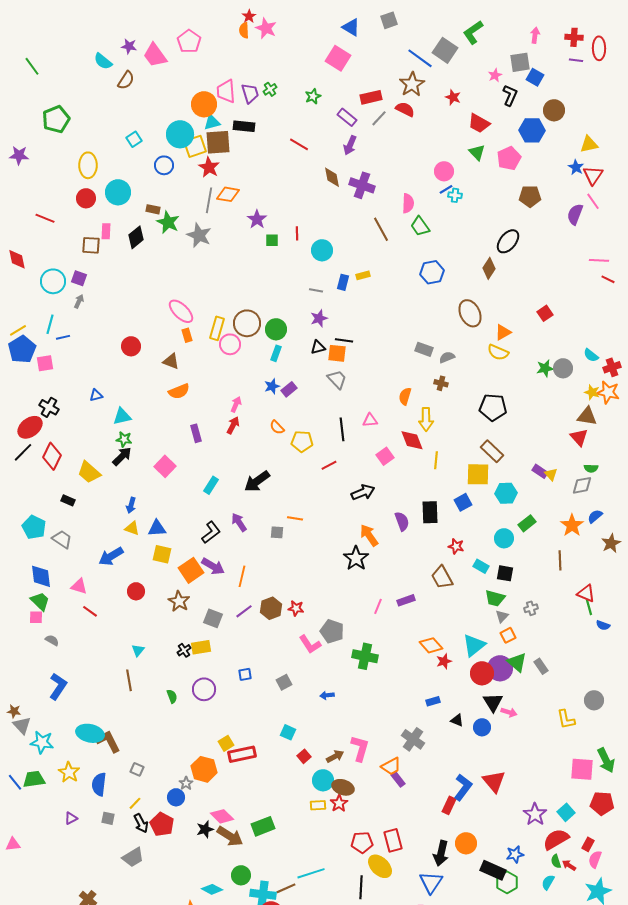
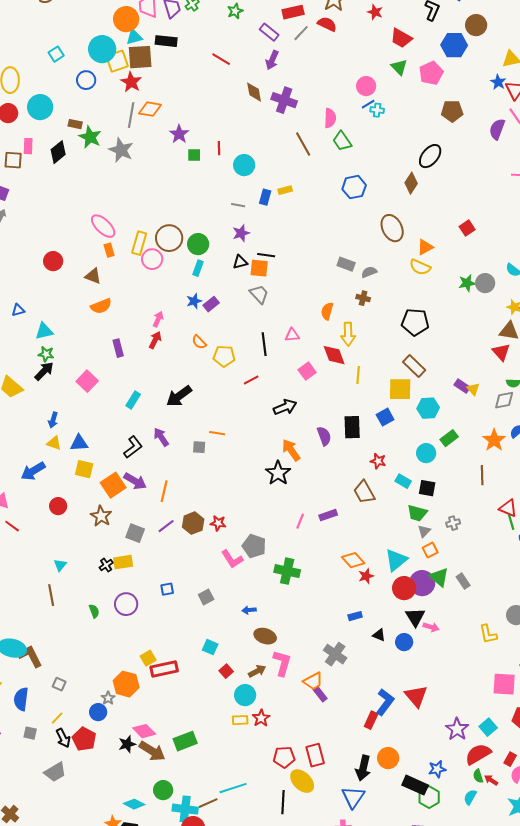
brown ellipse: (343, 787) -> (265, 636), moved

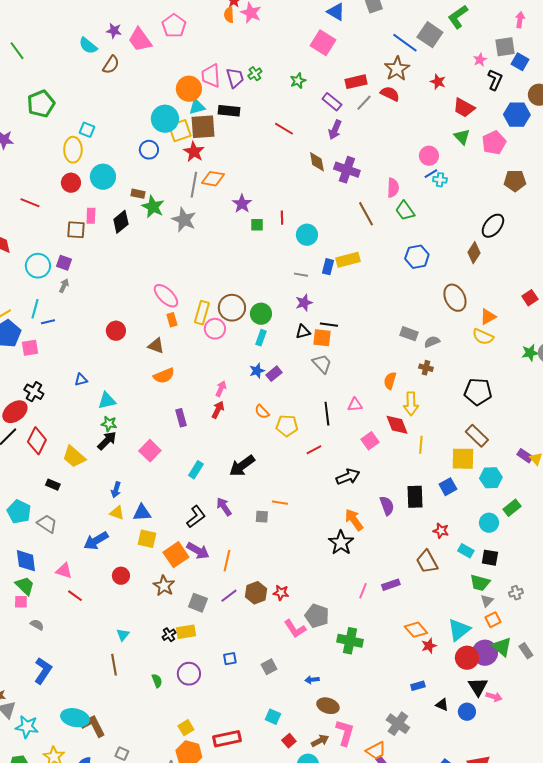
cyan square: (56, 54) -> (87, 130), moved, turned -35
yellow rectangle: (285, 190) -> (348, 260), size x1.6
yellow square: (148, 658) -> (186, 728), moved

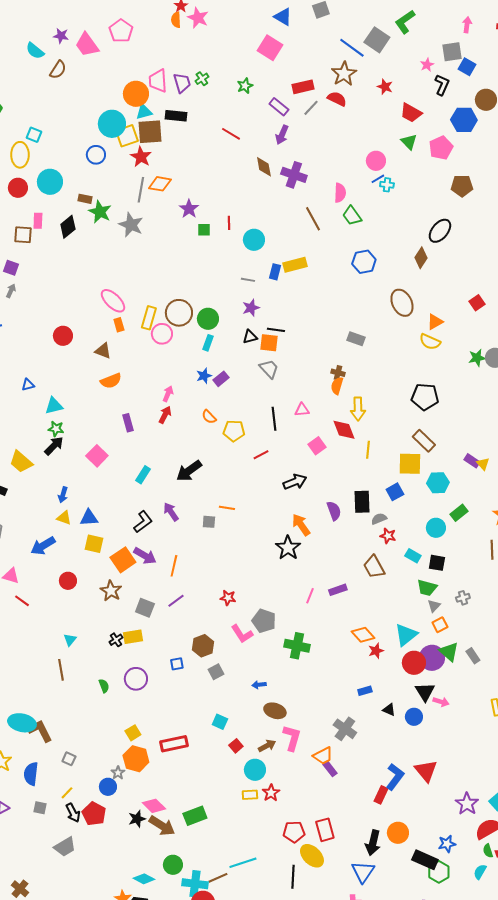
gray semicircle: (432, 342) -> (379, 519), moved
brown cross: (426, 368) -> (338, 373), moved
brown hexagon: (256, 593) -> (203, 646), moved

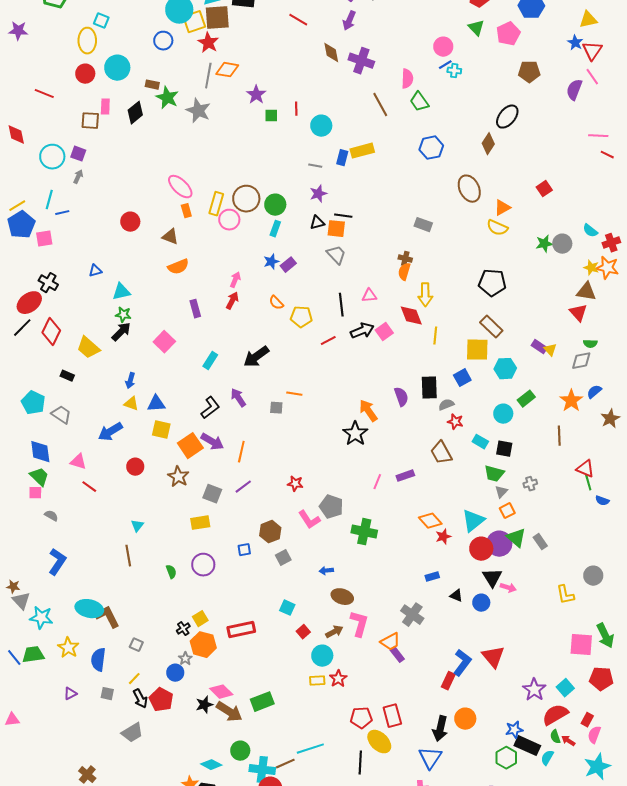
black arrow: (295, 482) -> (362, 331), moved
black cross: (116, 640) -> (183, 629), moved
black rectangle: (425, 860) -> (527, 746), moved

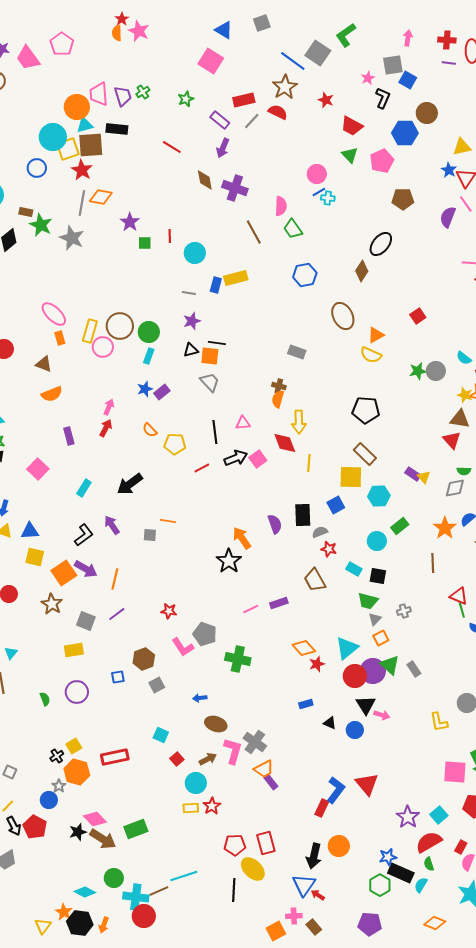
pink line: (377, 482) -> (251, 609), turned 42
gray cross: (412, 615) -> (255, 742), moved
red arrow: (568, 741) -> (318, 895), moved

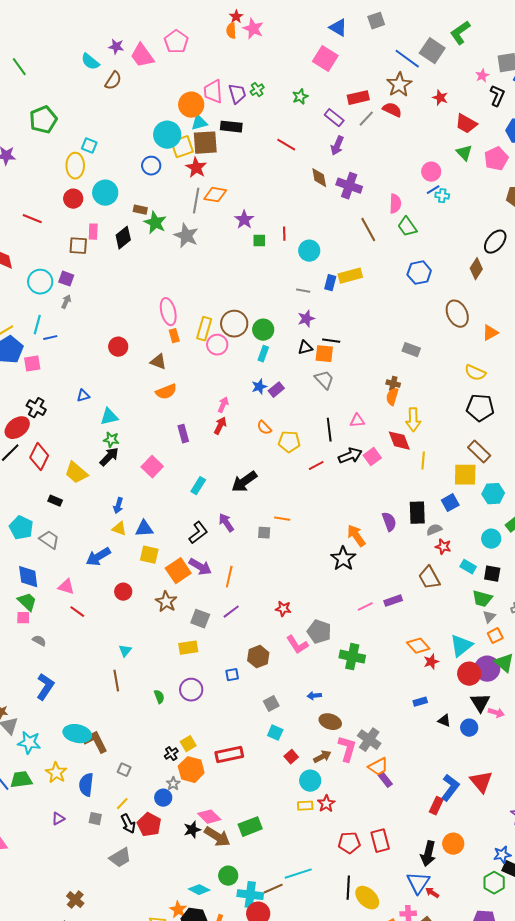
pink ellipse: (54, 314) -> (168, 312), turned 32
yellow semicircle: (371, 355) -> (475, 373), moved
gray square: (157, 685) -> (271, 704), moved
yellow ellipse: (253, 869) -> (367, 898), moved

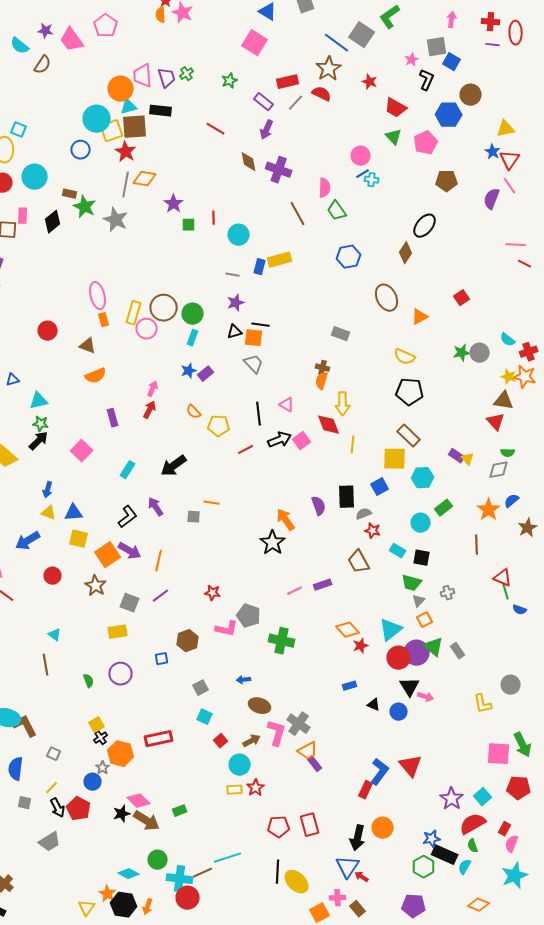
pink triangle: (357, 421) -> (287, 405), turned 35
pink L-shape: (297, 645) -> (227, 629), turned -45
cyan triangle: (125, 651) -> (55, 635), turned -32
yellow square: (188, 744) -> (97, 725), moved
green rectangle: (250, 827) -> (180, 811), size x0.6

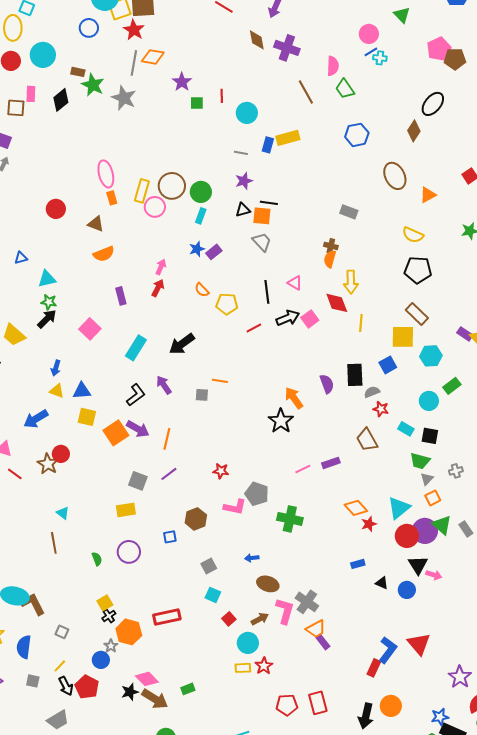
pink pentagon: (426, 143) -> (439, 49), moved
cyan rectangle: (128, 470) -> (136, 348), size x1.4
brown star: (96, 586) -> (48, 464), moved

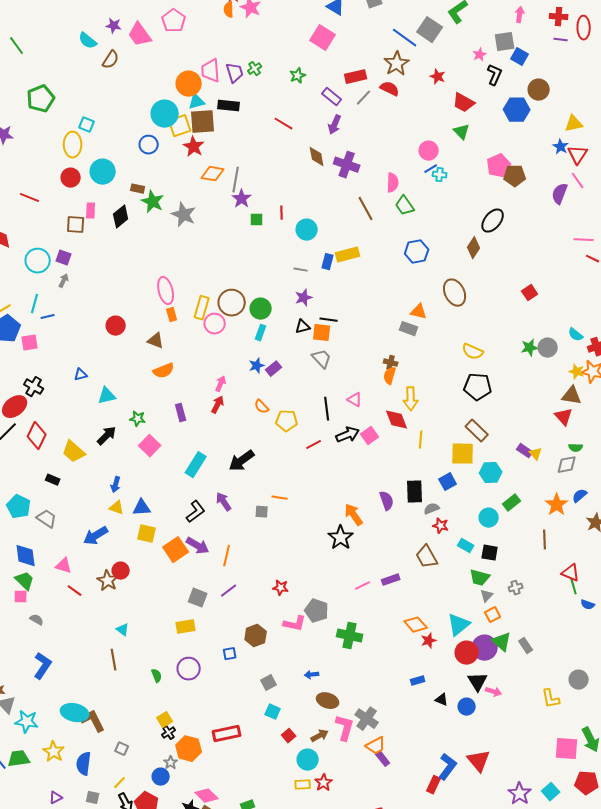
gray line: (134, 63) -> (236, 180), moved
orange triangle: (428, 195) -> (419, 312), moved, turned 42
green star: (49, 302) -> (138, 419), moved

